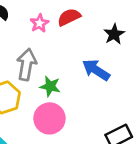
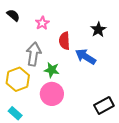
red semicircle: (69, 17) -> (64, 41), moved, turned -66

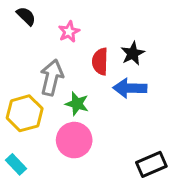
black star: (98, 30) -> (133, 53), moved
blue arrow: (86, 57) -> (130, 88), turned -35

